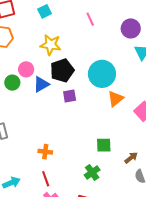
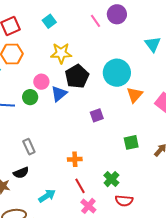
purple circle: (131, 28) -> (117, 14), moved
purple square: (70, 96) -> (97, 115), moved
green cross: (92, 172) -> (111, 179), moved

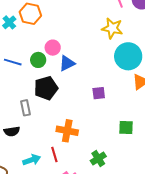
yellow star: (61, 53) -> (112, 28), moved
black pentagon: (77, 76) -> (46, 88), moved
orange cross: (75, 159) -> (67, 131), size x1.5
red line: (80, 186) -> (54, 154), moved

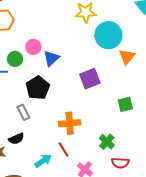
green circle: (38, 60) -> (15, 59), moved
purple square: (99, 93) -> (90, 79), size x1.5

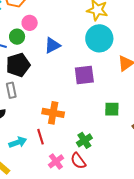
cyan circle: (108, 35) -> (99, 38), moved
pink circle: (33, 47) -> (30, 23), moved
black pentagon: (38, 88) -> (18, 65), moved
red semicircle: (120, 163) -> (78, 161), moved, turned 36

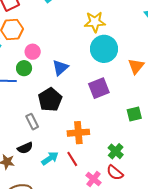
black pentagon: (18, 65) -> (50, 100), moved
cyan arrow: (18, 142) -> (50, 158), moved

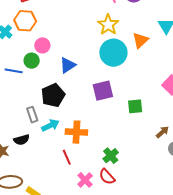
yellow star: (95, 22) -> (108, 25), turned 30
orange triangle: (136, 66) -> (140, 40), moved
green square: (134, 114) -> (135, 106), moved
cyan arrow: (50, 158) -> (50, 125), moved

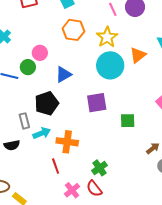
orange hexagon: (25, 21) -> (73, 30), moved

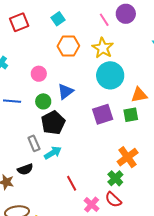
orange triangle: (138, 55) -> (139, 95), moved, turned 36
green circle: (28, 67) -> (43, 101), moved
green square: (128, 121) -> (131, 115), moved
orange cross: (67, 142) -> (128, 157), moved, turned -35

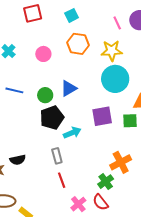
yellow star: (103, 48) -> (112, 51), turned 30
pink circle: (39, 74) -> (43, 54), moved
gray rectangle: (34, 143) -> (57, 156), moved
cyan arrow: (53, 153) -> (72, 133), moved

